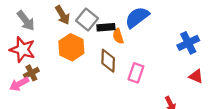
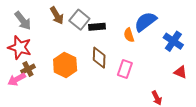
blue semicircle: (137, 17) -> (145, 22), moved
orange semicircle: (118, 36) -> (129, 35), moved
blue cross: (188, 43) -> (173, 41), turned -30
orange hexagon: (71, 47) -> (65, 65), moved

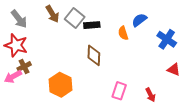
blue semicircle: (145, 22) -> (139, 20), size x0.7
orange hexagon: (65, 65) -> (60, 85), moved
pink rectangle: (125, 69) -> (119, 91), moved

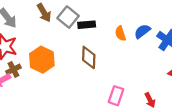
blue semicircle: (139, 20) -> (142, 31), moved
orange hexagon: (60, 85) -> (42, 60), moved

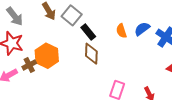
black rectangle: (87, 25) -> (88, 32), moved, turned 56
brown cross: (13, 69) -> (29, 65), moved

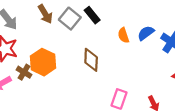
black rectangle: (88, 32) -> (92, 15), moved
brown cross: (29, 65) -> (24, 72), turned -32

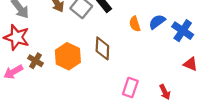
orange hexagon: (43, 62) -> (68, 56), moved

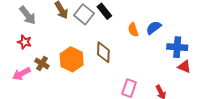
blue cross: (183, 31) -> (177, 47), moved, turned -30
red star: (17, 37) -> (25, 42), size x0.6

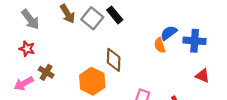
orange semicircle: (133, 30) -> (160, 45), moved
blue cross: (177, 47) -> (195, 41), moved
orange hexagon: (72, 59) -> (92, 81), moved

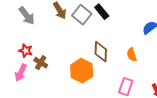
orange semicircle: (160, 45) -> (132, 55), moved
red star: (27, 49) -> (26, 51), moved
pink arrow: (24, 84) -> (21, 73), turned -36

